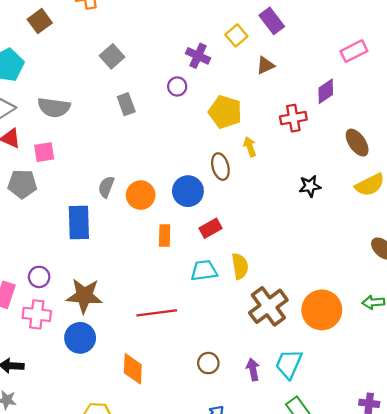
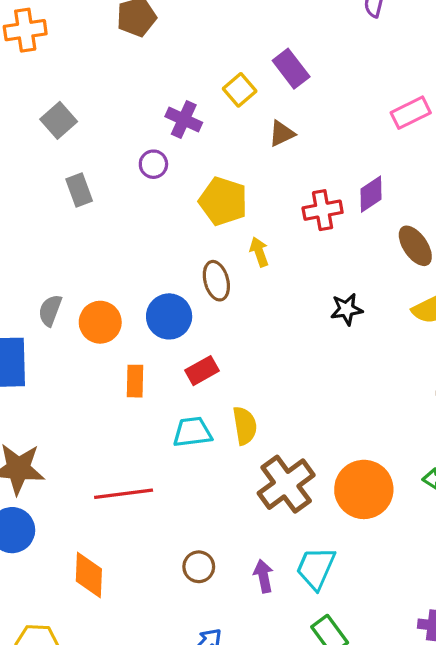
purple diamond: (326, 91) -> (371, 194), moved

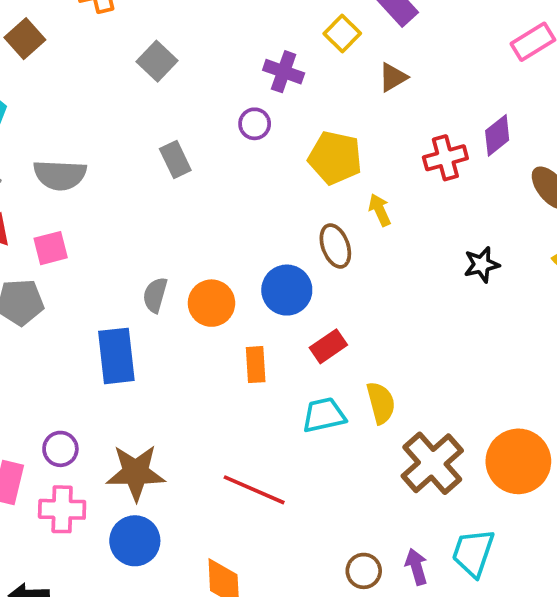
gray square: (59, 120) -> (157, 61), moved
red line: (124, 494) -> (254, 490), turned 36
brown circle: (199, 567) -> (364, 571), moved

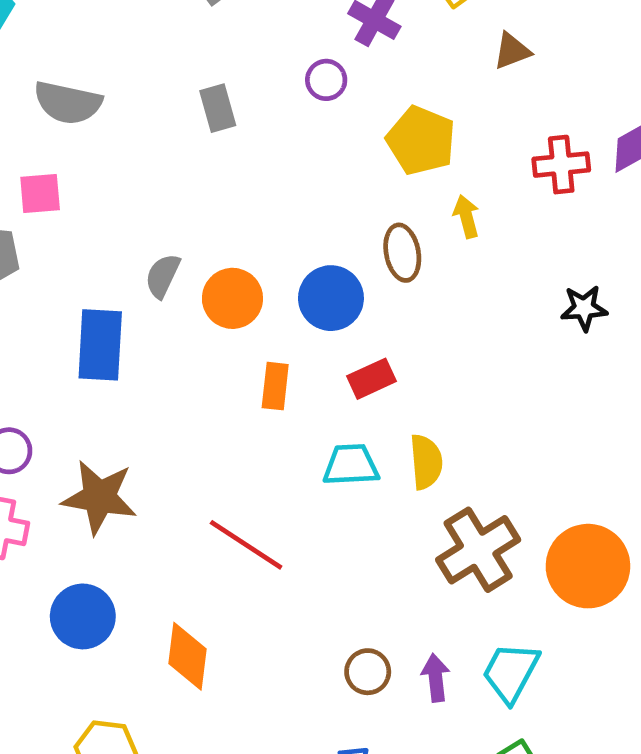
blue circle: (135, 541) -> (83, 616), moved

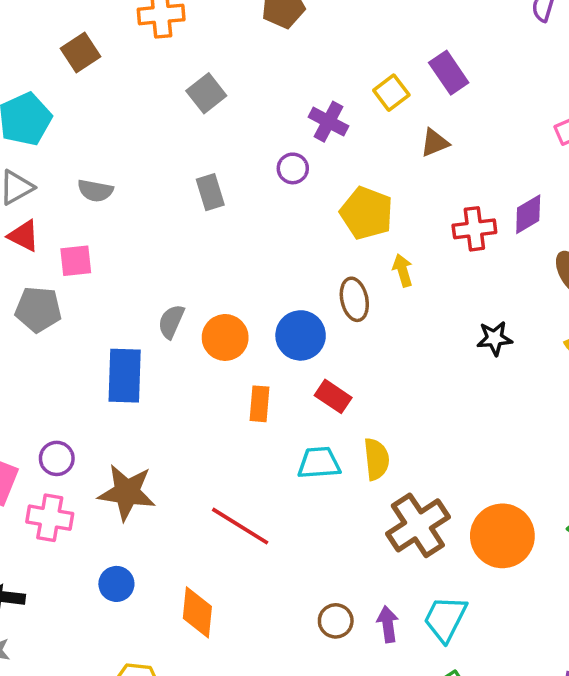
gray semicircle: (68, 103) -> (95, 191), size x0.7
red rectangle: (371, 379) -> (333, 396), turned 60
blue circle: (83, 616) -> (116, 584), size x0.7

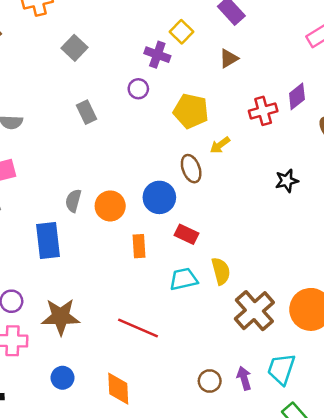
yellow square: (391, 93) -> (181, 32), moved
yellow arrow: (403, 270) -> (220, 145), turned -102

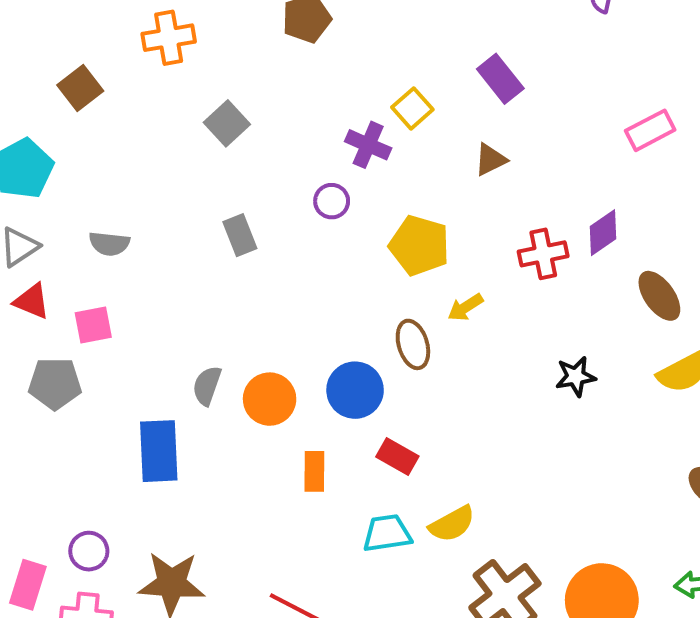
yellow semicircle: (221, 271) -> (452, 524), turned 72

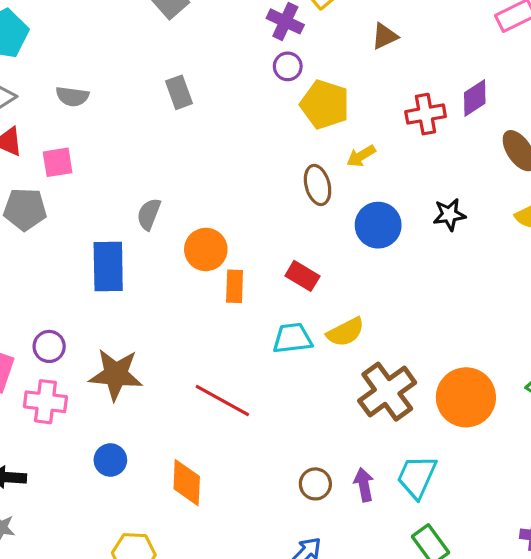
purple circle: (332, 201) -> (288, 66), moved
blue circle: (355, 390) -> (378, 225), moved
orange circle: (270, 399) -> (206, 249), moved

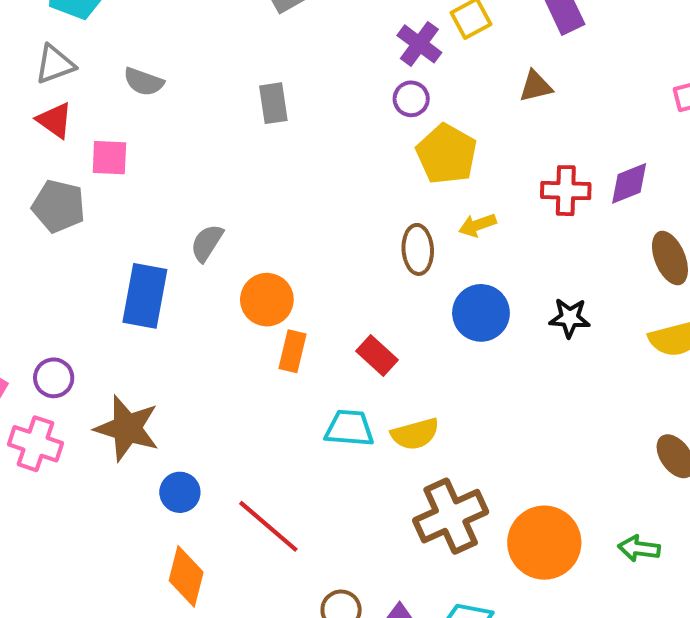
red line: (222, 401) -> (268, 526), moved
blue circle: (110, 460) -> (180, 492), moved

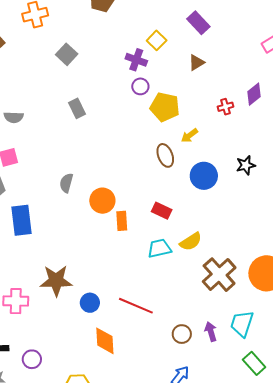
red cross: (566, 191) -> (225, 107), size x0.7
blue rectangle: (145, 296) -> (21, 220), moved
purple circle: (54, 378) -> (32, 359), moved

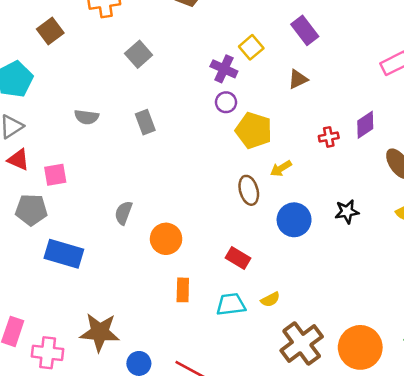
gray semicircle: (14, 117) -> (87, 117), moved
blue rectangle: (21, 220) -> (64, 254), turned -72
orange rectangle: (122, 221) -> (183, 290), moved
yellow semicircle: (191, 242) -> (270, 299), size x0.7

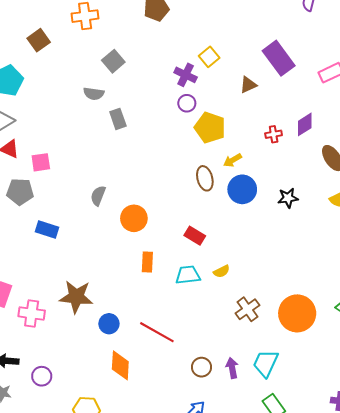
purple rectangle: (305, 30) -> (279, 58), moved, size x1.4
gray semicircle: (87, 117) -> (94, 94), moved
blue circle: (294, 220) -> (242, 189), moved
blue rectangle: (64, 254) -> (47, 230), size x0.7
brown cross: (302, 344) -> (247, 309), size x0.7

